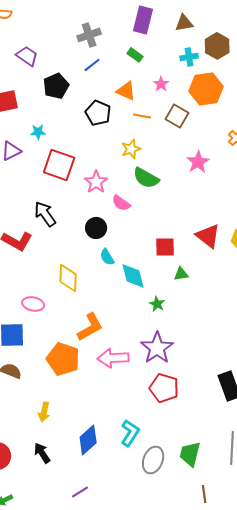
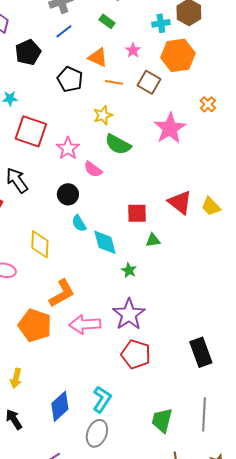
pink star: (198, 162) -> (170, 128), size x1.4
gray ellipse: (153, 460) -> (97, 433), moved

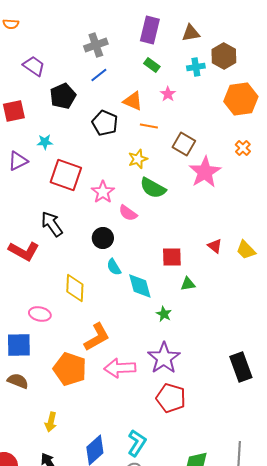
green rectangle: (107, 21) -> (152, 65), moved
orange hexagon: (178, 55) -> (241, 99), moved
brown square: (149, 82) -> (184, 144), moved
red triangle: (180, 202) -> (215, 246), size x0.6
black rectangle: (201, 352) -> (241, 367), moved

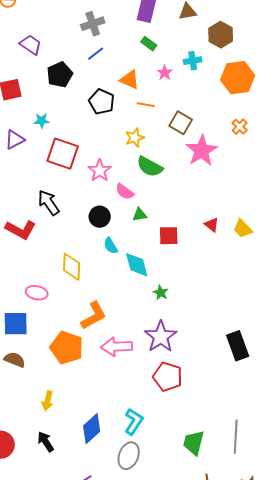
cyan cross: (196, 67) -> (193, 61), moved
green triangle: (188, 284) -> (140, 215), moved

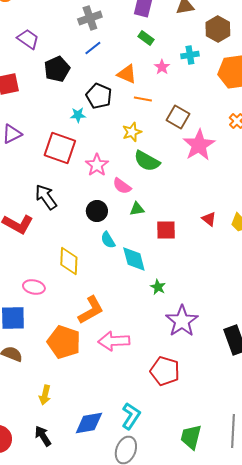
cyan star: (42, 121) -> (78, 115), moved
purple star: (161, 337) -> (182, 321), moved
blue diamond: (92, 429) -> (89, 423), turned 32

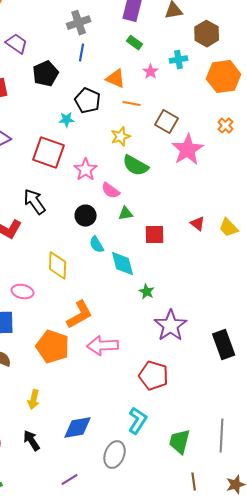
blue line: (93, 48) -> (82, 53), turned -42
cyan L-shape: (131, 416) -> (138, 421), moved

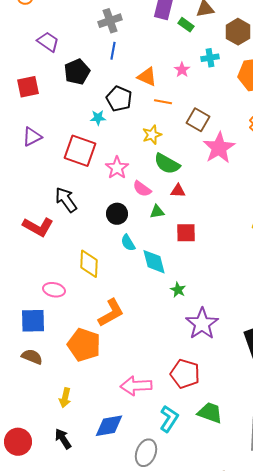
green rectangle: (135, 43) -> (186, 25), moved
red triangle: (198, 224) -> (178, 191), moved, turned -35
pink arrow: (103, 346) -> (136, 386), moved
green trapezoid: (180, 442) -> (210, 413), moved, turned 96

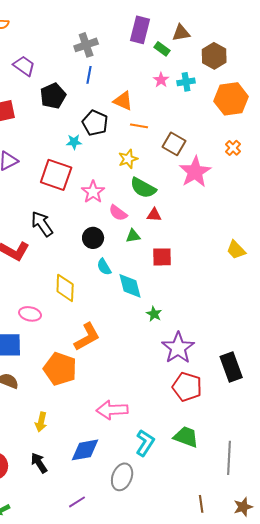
pink star: (182, 70) -> (161, 80), moved
red pentagon: (185, 374) -> (187, 387), moved

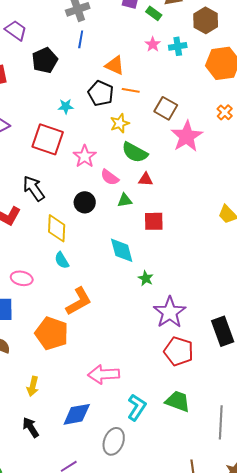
black pentagon: (95, 123) -> (101, 93), moved
cyan semicircle: (104, 267) -> (62, 260), moved
yellow diamond: (65, 288) -> (57, 228), moved

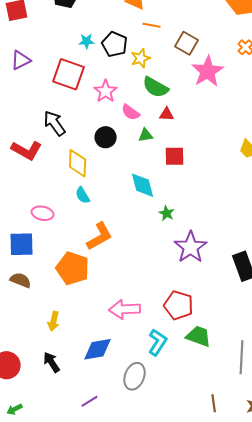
black pentagon: (101, 93) -> (115, 44), moved
red pentagon: (179, 351) -> (179, 305), moved

